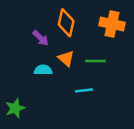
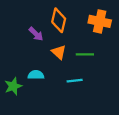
cyan semicircle: (43, 70) -> (36, 75), moved
green star: (15, 108) -> (13, 86), moved

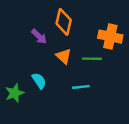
orange cross: (100, 21) -> (110, 37), moved
cyan semicircle: (36, 75) -> (39, 81), turned 56

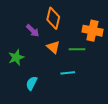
cyan semicircle: (39, 81) -> (32, 83), moved, turned -120
green star: (15, 93) -> (16, 57), moved

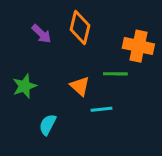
purple arrow: (33, 31) -> (41, 34), moved
orange triangle: (53, 47) -> (80, 86), moved

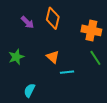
green line: (115, 74) -> (95, 58), moved, turned 56
cyan semicircle: (48, 125) -> (29, 90), moved

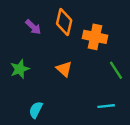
orange cross: (91, 30) -> (95, 37), moved
cyan line: (67, 72) -> (106, 106), moved

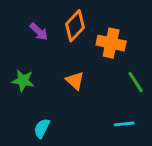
orange diamond: (64, 22) -> (75, 26), turned 30
green star: (20, 69) -> (23, 81), turned 30

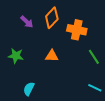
orange triangle: (75, 81) -> (52, 56), turned -40
cyan line: (124, 124) -> (95, 88), moved, turned 32

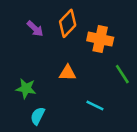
green star: (16, 56) -> (26, 89), moved
cyan line: (95, 88) -> (95, 105), moved

